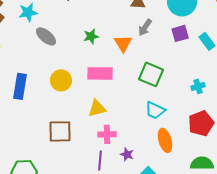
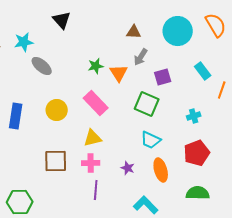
purple square: (180, 33) -> (163, 77), moved
green star: (91, 36) -> (96, 66), moved
pink rectangle: (100, 73) -> (96, 103), turned 45
pink cross: (107, 134) -> (91, 163), moved
purple star: (127, 154) -> (128, 168), moved

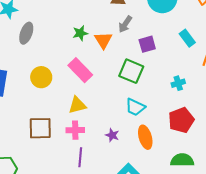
gray ellipse: (42, 66) -> (26, 33), turned 70

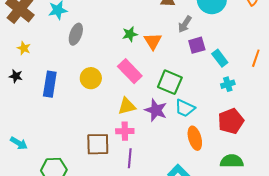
gray arrow: (125, 24) -> (185, 24), moved
cyan rectangle: (187, 38) -> (220, 58), moved
green square: (131, 71) -> (170, 82), moved
brown square: (40, 128) -> (98, 144), moved
purple star: (112, 135) -> (156, 110), moved, size x1.6

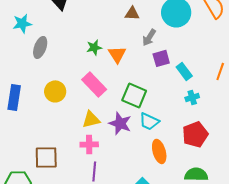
brown square: (98, 144) -> (46, 157), moved

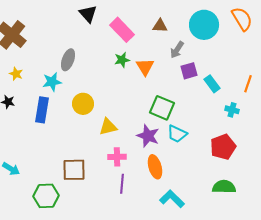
cyan star: (22, 23) -> (52, 82), moved
pink rectangle: (94, 84) -> (122, 30), moved
cyan cross: (192, 97) -> (232, 110), moved, turned 32
yellow triangle: (91, 119) -> (108, 127), moved
orange ellipse: (159, 151) -> (155, 167), moved

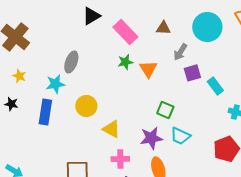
black triangle: (88, 14) -> (91, 16), turned 42
green square: (162, 108) -> (165, 110), size x0.7
yellow triangle: (108, 127) -> (111, 129), turned 42
purple star: (148, 136) -> (151, 138), turned -30

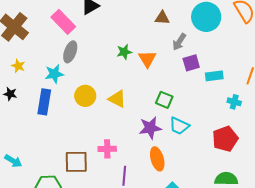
pink rectangle: (125, 32) -> (63, 22), moved
cyan rectangle: (215, 86) -> (214, 76), turned -60
yellow triangle: (111, 129) -> (117, 99), moved
pink cross: (120, 159) -> (107, 149), moved

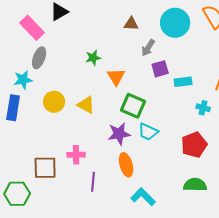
orange triangle: (147, 59) -> (116, 77), moved
green square: (164, 100) -> (133, 106), size x1.4

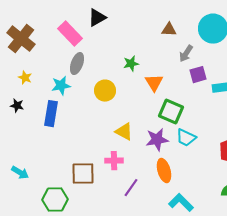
yellow circle: (54, 102) -> (105, 91), moved
yellow triangle: (86, 105) -> (124, 132), moved
purple line: (93, 182) -> (131, 188), turned 30

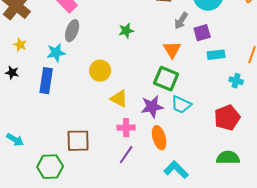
purple square: (198, 75) -> (202, 33), moved
orange triangle: (154, 83) -> (172, 50), moved
yellow circle: (105, 91) -> (100, 71), moved
pink cross: (114, 161) -> (126, 128), moved

